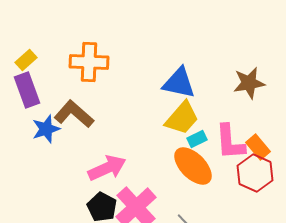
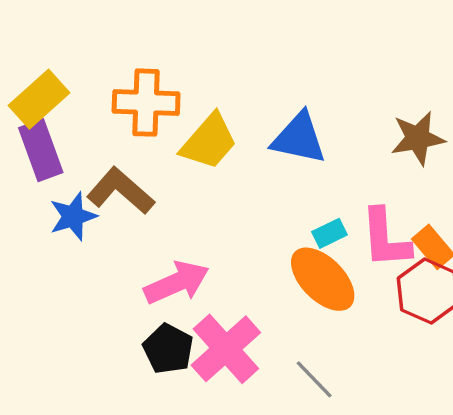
yellow rectangle: (26, 60) -> (39, 99), size x1.6
yellow trapezoid: (182, 118) -> (209, 142), moved

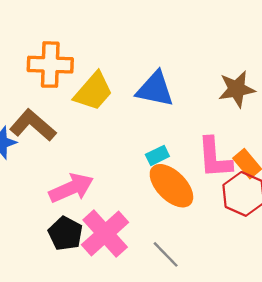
cyan rectangle: (329, 233) -> (157, 155), moved

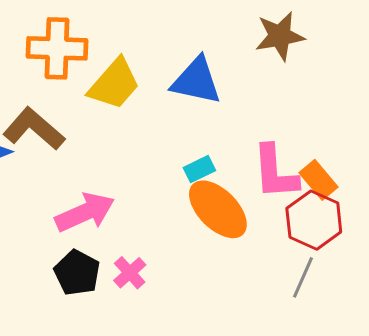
brown star: (237, 89) -> (280, 36), moved
pink cross: (105, 233) -> (130, 273), size x0.5
gray line: (166, 254) -> (303, 277), moved, turned 68

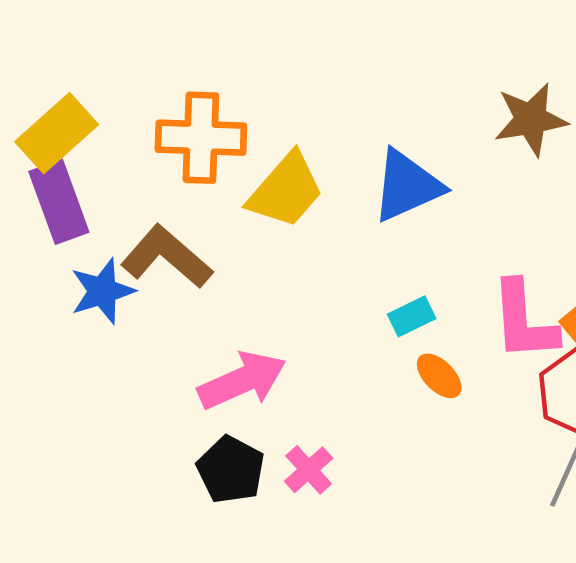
blue triangle: (196, 81) -> (407, 186), turned -36
orange ellipse: (218, 209) -> (439, 376), size x0.5

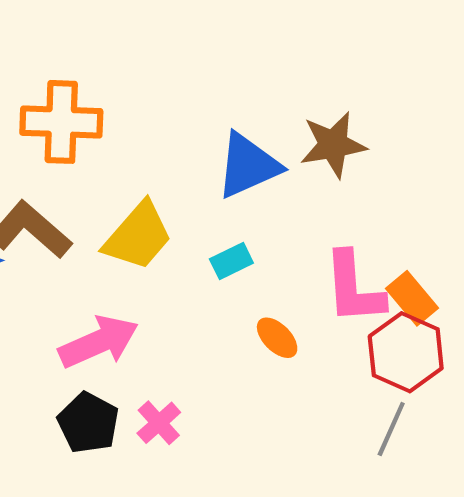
brown star: (531, 119) -> (333, 145), moved
yellow trapezoid: (286, 190) -> (138, 236), moved
cyan rectangle: (412, 316) -> (231, 261), moved

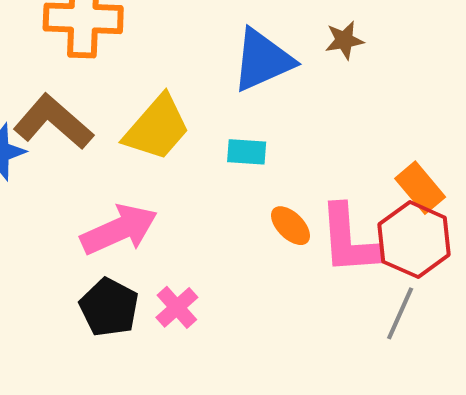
brown star: (333, 145) -> (344, 40), size x0.6
cyan rectangle: (231, 261) -> (247, 152), turned 30
pink L-shape: (354, 288) -> (348, 240), moved

